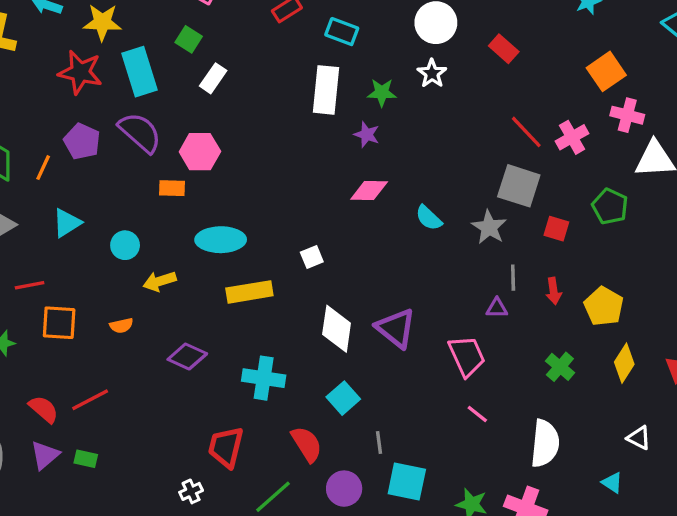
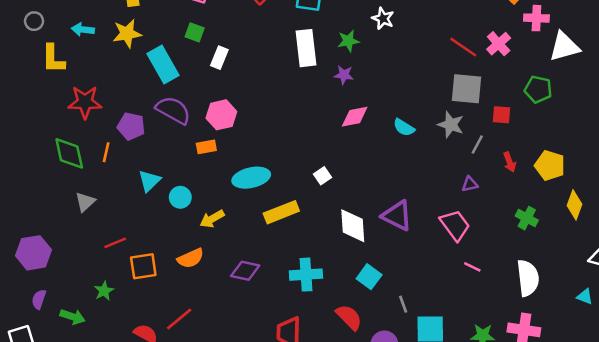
red star: (80, 72) -> (85, 102), moved
cyan triangle: (67, 223) -> (149, 181), moved
gray line: (513, 278) -> (477, 145), moved, turned 42
orange semicircle: (121, 326) -> (191, 258), size x1.5

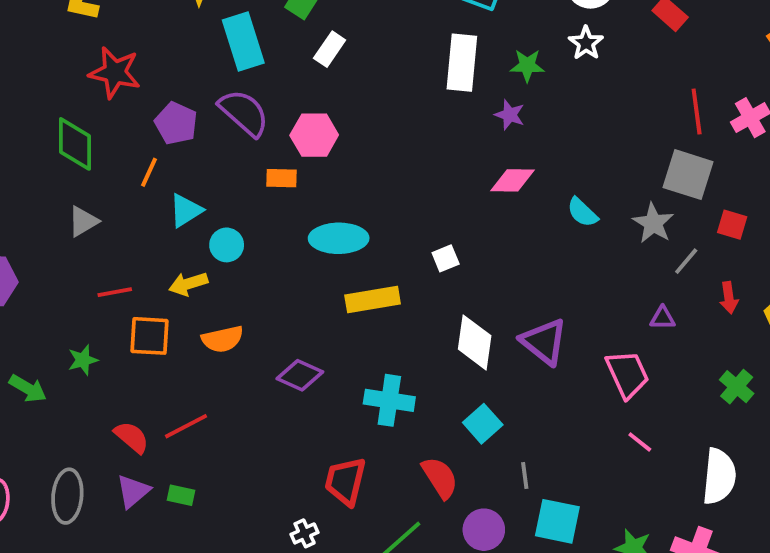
red line: (463, 47) -> (697, 111), turned 36
orange line: (106, 152) -> (149, 172), moved
yellow arrow: (212, 219) -> (188, 284), moved

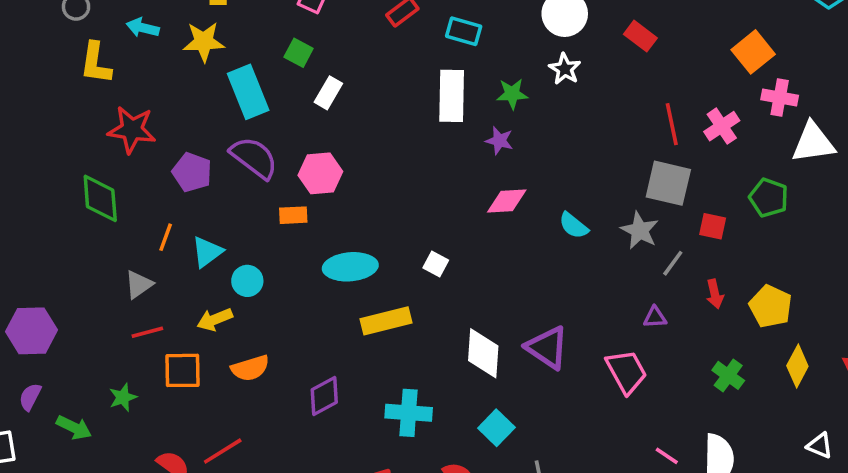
orange line: (149, 172) -> (166, 237), moved
gray triangle: (83, 221) -> (139, 284), moved
white square: (446, 258) -> (436, 264), moved, turned -35
purple diamond: (300, 375) -> (324, 396), turned -48
pink line: (640, 442) -> (667, 456), moved

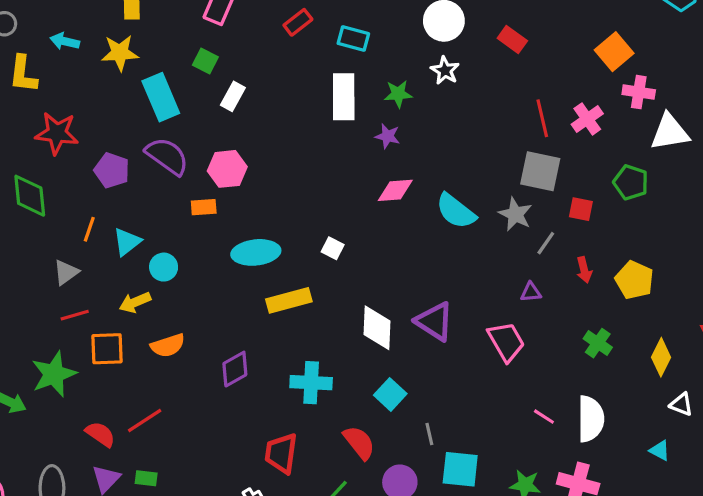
cyan semicircle: (574, 225) -> (456, 211), size x1.5
yellow diamond: (797, 366) -> (661, 357), moved
green star: (123, 397) -> (54, 374), size x1.8

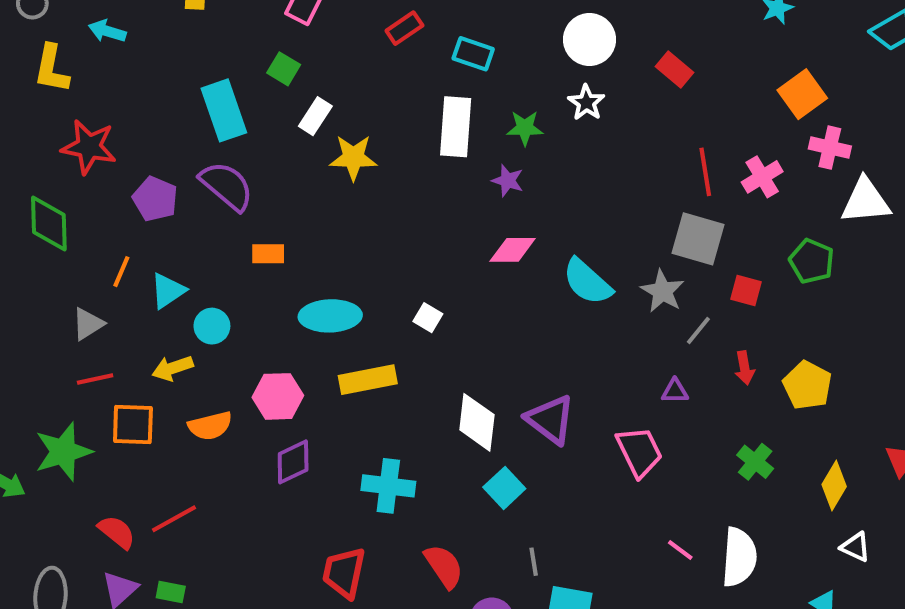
yellow star: (120, 53) -> (353, 158), moved
pink hexagon: (227, 169) -> (278, 396), moved
cyan square: (390, 394) -> (504, 488), moved

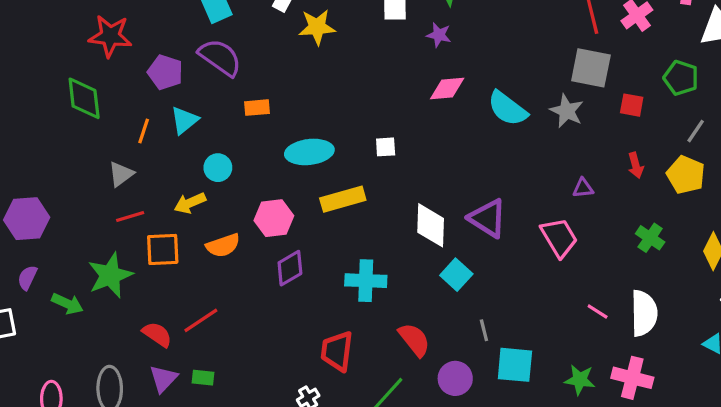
cyan triangle: (168, 291) -> (184, 120), moved
white square: (428, 318) -> (386, 147), turned -30
gray line: (698, 330) -> (696, 131), moved

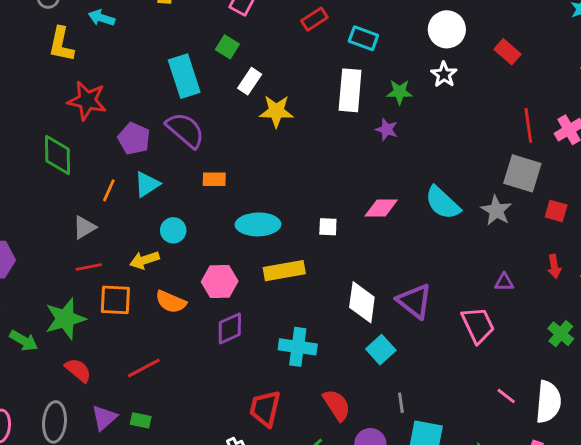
pink diamond: (447, 89) -> (381, 208), moved
orange semicircle: (223, 245) -> (171, 302), turned 36
red semicircle: (157, 334) -> (78, 370), moved

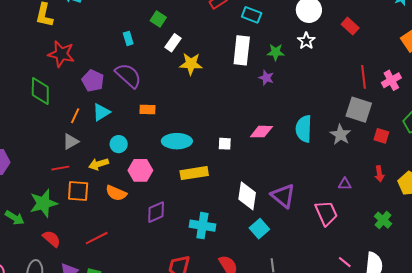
cyan rectangle: (184, 76) -> (128, 38), size x0.5
cyan semicircle: (443, 203) -> (304, 129), turned 48
gray triangle: (84, 227) -> (71, 142), moved
pink hexagon: (220, 282) -> (140, 170), moved

